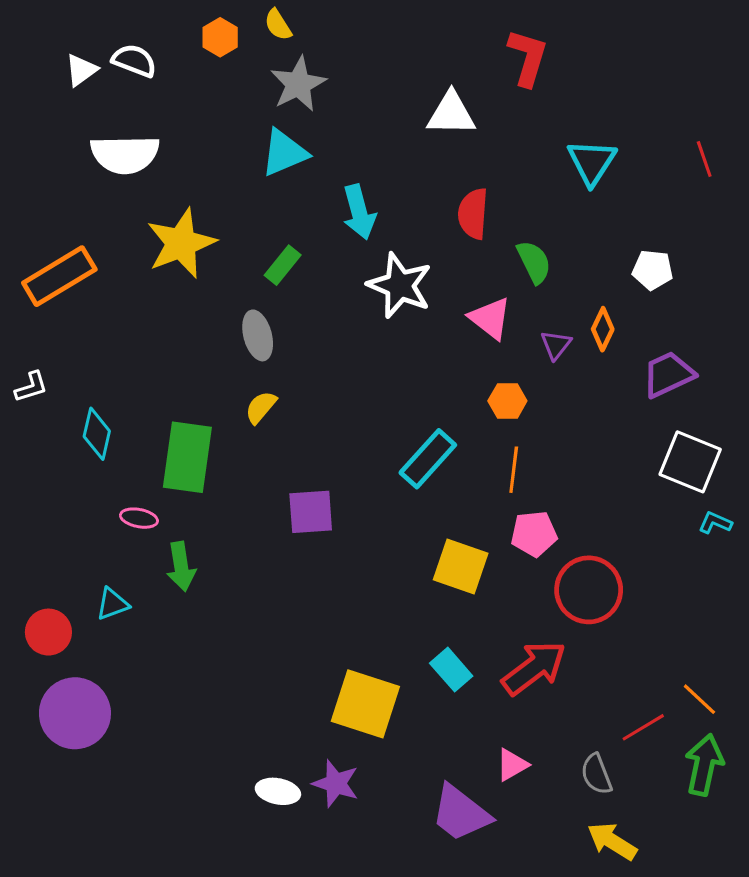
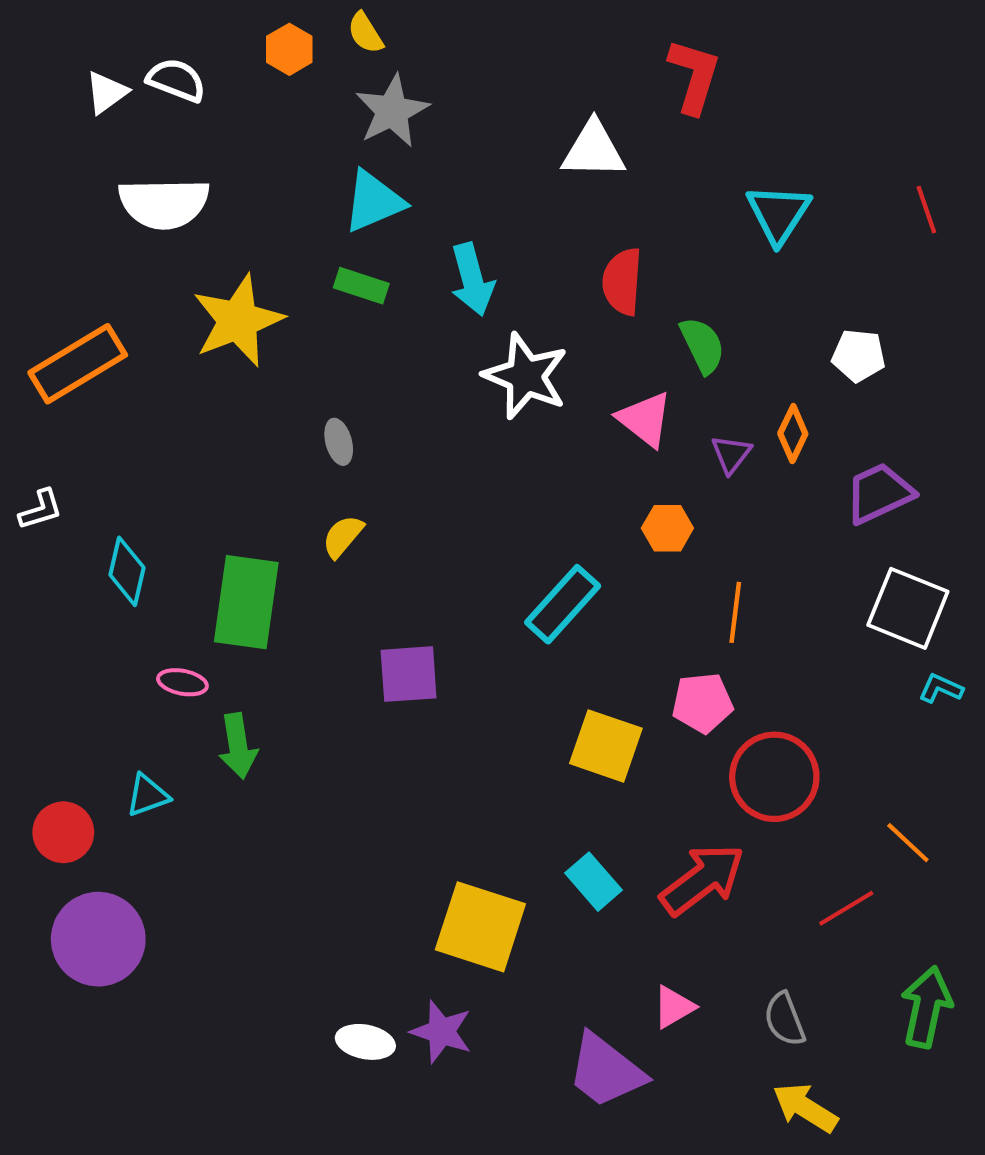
green rectangle: (283, 265) -> (361, 286), moved, turned 69
gray ellipse: (258, 335) -> (339, 442), size x0.7
orange line: (514, 470) -> (735, 612), moved
orange line: (699, 699) -> (908, 843), moved
red line: (643, 727) -> (846, 908), moved

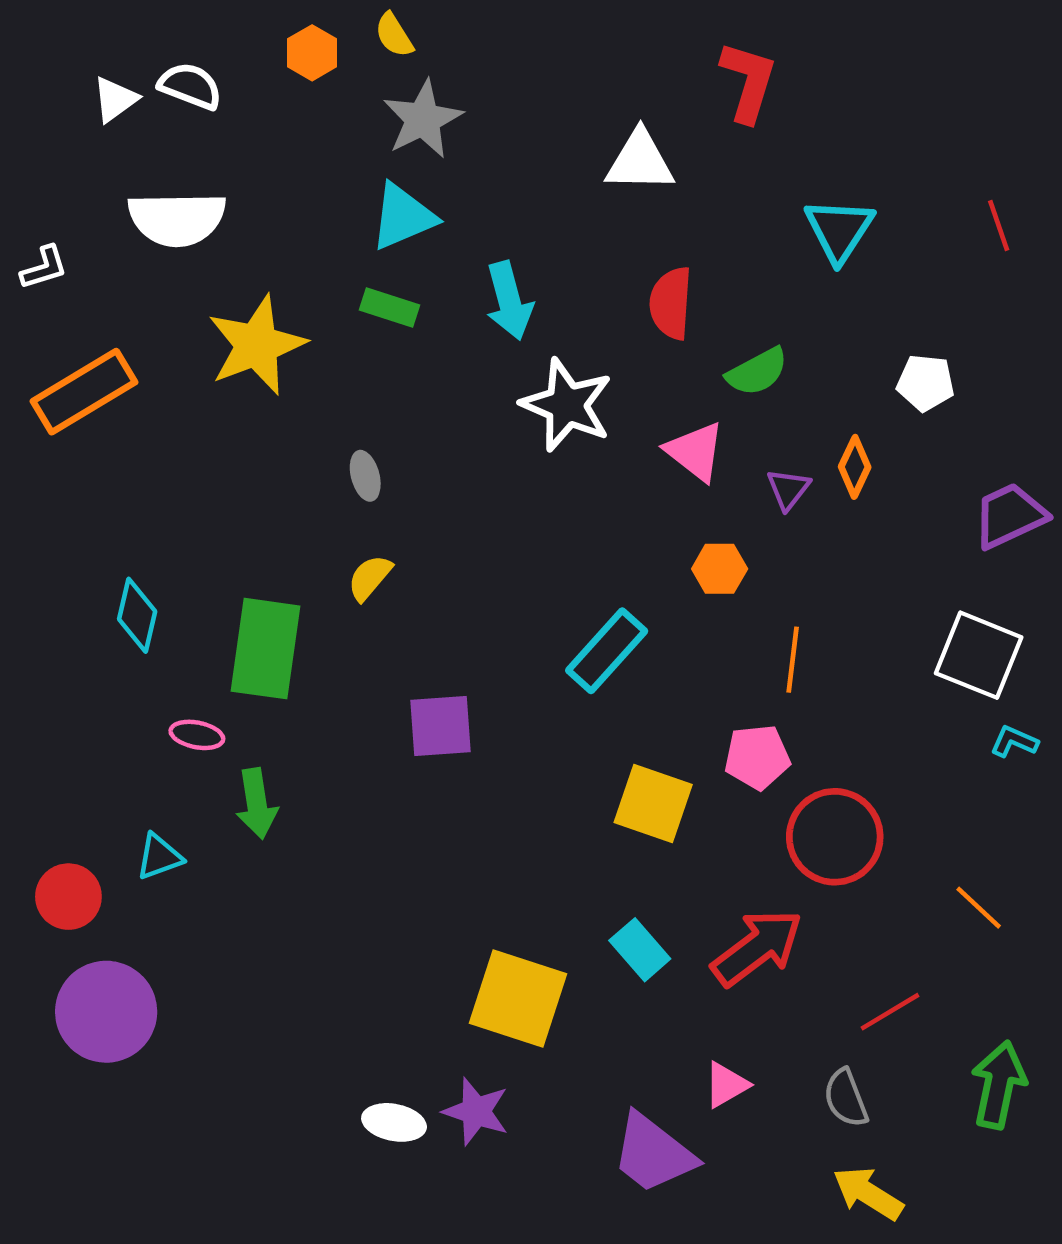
green semicircle: (702, 345) -> (757, 372), turned 88
purple trapezoid: (879, 493) -> (1010, 516), moved
white L-shape: (41, 510) -> (44, 268), moved
red line: (846, 908) -> (890, 1012), moved

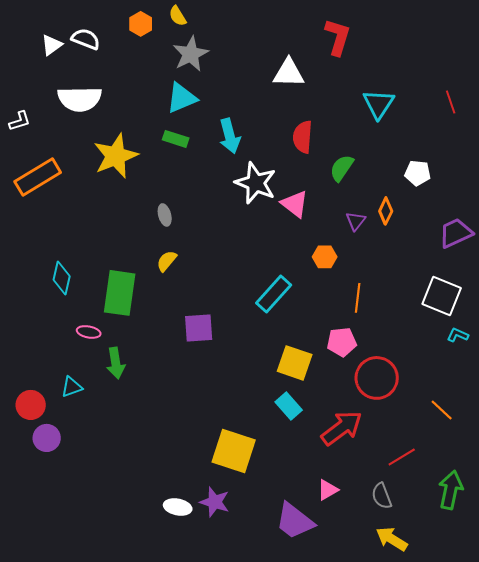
green semicircle: (757, 372) -> (342, 168), turned 152
pink triangle: (695, 451) -> (295, 204), moved
cyan rectangle: (640, 950) -> (289, 406), moved
purple circle: (106, 1012) -> (47, 438), moved, size x0.6

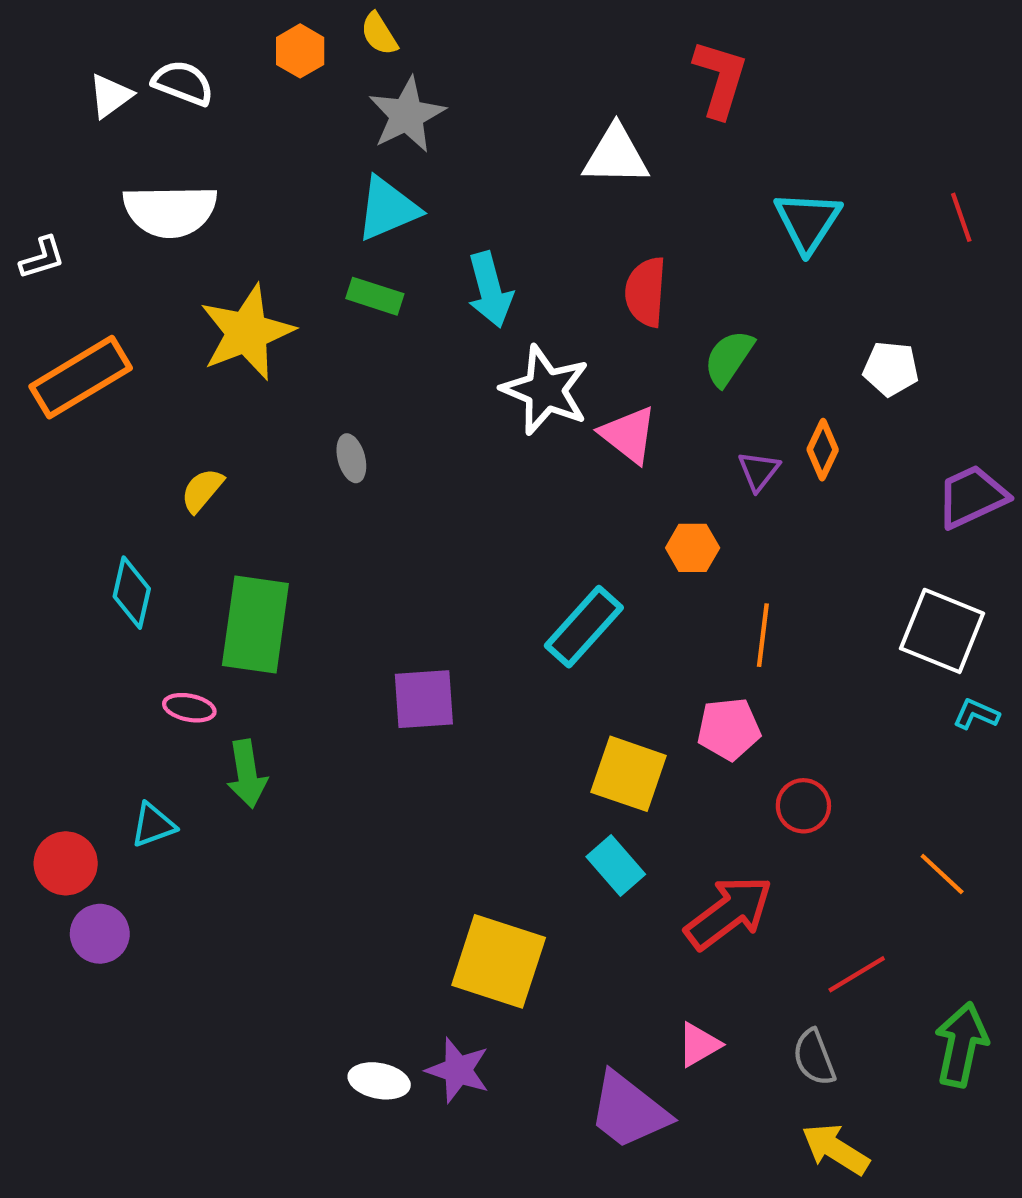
yellow semicircle: (167, 261) -> (202, 490), moved
red circle: (377, 378) -> (803, 806), size x0.6

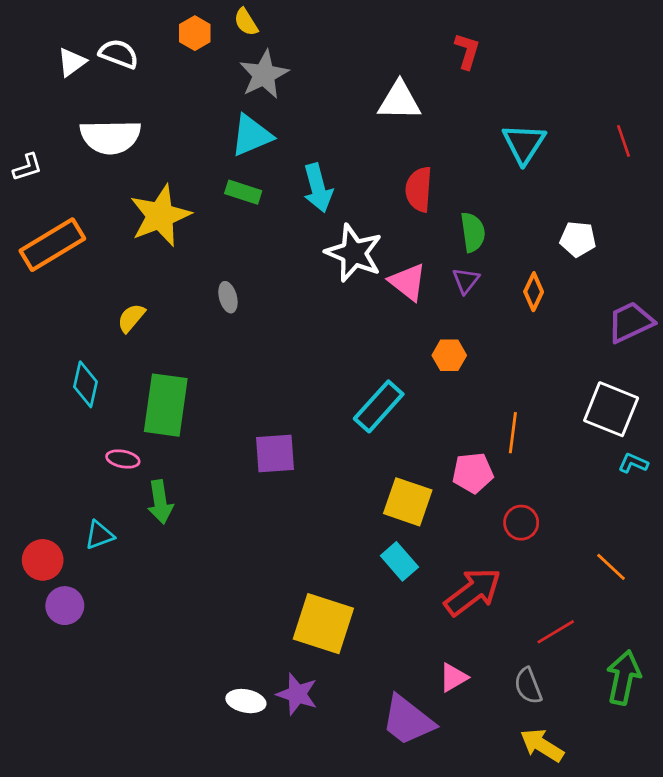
red L-shape: (720, 79) -> (467, 51), size x0.7
green semicircle: (729, 358) -> (473, 232), turned 138
purple triangle: (759, 471) -> (466, 281), moved
orange line: (763, 635) -> (513, 433), moved

